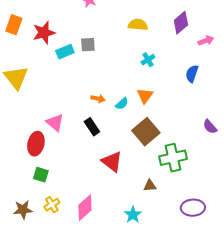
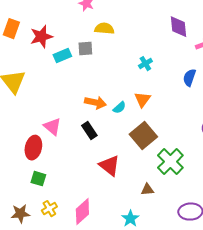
purple diamond: (181, 23) -> (178, 27), turned -55
yellow semicircle: (138, 25) -> (104, 29), moved
orange arrow: (98, 99) -> (95, 103), size x1.5
green cross: (173, 158) -> (170, 162), turned -32

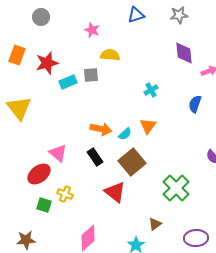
brown square: (143, 136) -> (132, 162), moved
red ellipse: (33, 148) -> (39, 174), turned 40
brown triangle: (147, 190) -> (155, 224), moved, turned -32
yellow cross: (49, 209) -> (65, 194), moved, turned -35

